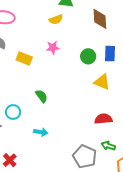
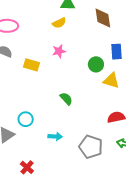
green circle: (88, 56) -> (96, 64), moved
green semicircle: (42, 96) -> (66, 99), moved
gray pentagon: (85, 157) -> (91, 147), moved

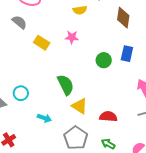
yellow triangle: (111, 81) -> (80, 106), moved
green semicircle: (66, 99) -> (66, 85), size x1.5

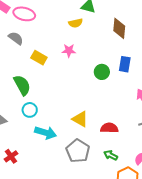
green semicircle: (66, 85) -> (22, 85), moved
cyan circle: (21, 93) -> (30, 110), moved
cyan arrow: (44, 118) -> (46, 133), size x1.5

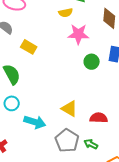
pink star: (69, 51) -> (78, 34), moved, size x1.5
cyan circle: (30, 110) -> (12, 103), moved
green arrow: (111, 155) -> (91, 144), moved

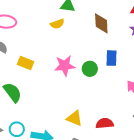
pink star: (78, 34) -> (65, 66), moved
cyan circle: (12, 103) -> (17, 129), moved

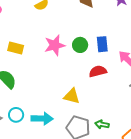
blue rectangle: (111, 58) -> (102, 44), moved
red semicircle: (105, 123) -> (98, 71), moved

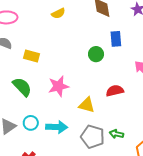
blue rectangle: (102, 44) -> (116, 39), moved
pink star: (55, 45) -> (58, 86), moved
red semicircle: (98, 71) -> (115, 91), moved

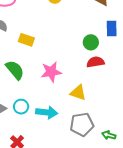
red semicircle: (115, 91) -> (96, 62), moved
green arrow: (116, 134) -> (109, 135), moved
gray pentagon: (93, 137) -> (82, 124), turned -30

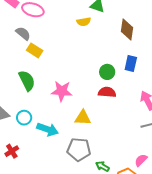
yellow rectangle: (26, 40) -> (35, 50), moved
yellow triangle: (78, 93) -> (83, 118), turned -30

